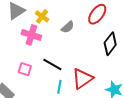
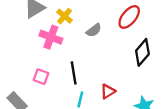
black line: (52, 64) -> (74, 73), turned 48
red triangle: (83, 79) -> (108, 91), size x0.6

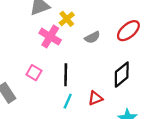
black diamond: (142, 52) -> (122, 75), moved

